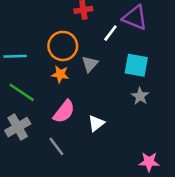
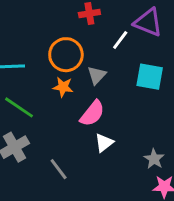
gray star: (140, 96) -> (154, 159), moved
pink semicircle: (64, 112) -> (92, 113), moved

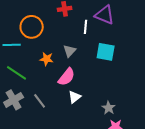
white line: (120, 40) -> (86, 27), turned -32
orange circle: (66, 55) -> (32, 27), moved
gray line: (59, 169) -> (40, 101), moved

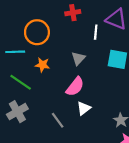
orange star: (47, 59) -> (42, 65), moved
gray line: (40, 101) -> (58, 120), moved

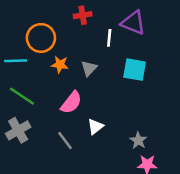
orange star: (42, 65) -> (60, 65), moved
pink semicircle: (75, 87) -> (71, 102), moved

